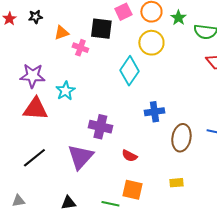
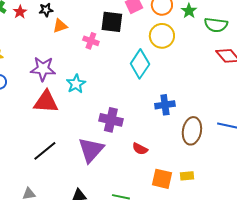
orange triangle: (61, 33) -> (60, 26), moved
orange square: (132, 190) -> (162, 179), moved

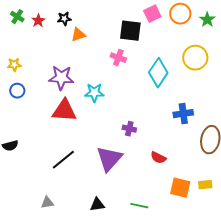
yellow circle: (162, 36) -> (195, 58), moved
pink cross: (91, 41) -> (118, 58), moved
cyan star: (76, 84) -> (94, 93), turned 30
purple cross: (111, 120) -> (129, 129), size x0.6

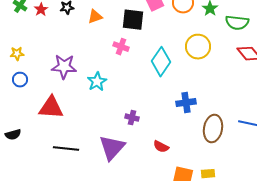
orange triangle: (78, 35) -> (95, 17), moved
cyan star: (94, 93) -> (97, 82), turned -30
red triangle: (64, 111) -> (51, 108), moved
black line: (63, 160) -> (66, 149), turned 45

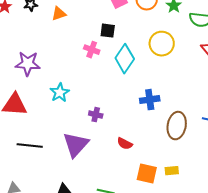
black square: (133, 20) -> (108, 31), moved, size x0.7
pink cross: (121, 47) -> (92, 50), moved
cyan star: (97, 82) -> (60, 93), moved

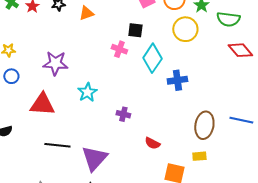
yellow circle: (162, 44) -> (185, 29), moved
blue cross: (150, 100) -> (177, 80), moved
purple triangle: (76, 145) -> (94, 158), moved
yellow rectangle: (172, 171) -> (199, 156), moved

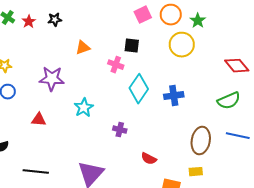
orange triangle: (86, 13) -> (83, 48), moved
green semicircle: (228, 19) -> (229, 101), moved, turned -30
cyan diamond: (152, 58) -> (139, 89), moved
red triangle: (42, 104) -> (39, 120), size x0.6
black line: (57, 145) -> (36, 172), moved

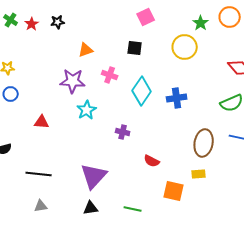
orange circle: (171, 15) -> (230, 17), moved
pink cross: (116, 65) -> (110, 75), moved
purple star: (52, 79) -> (73, 81), moved

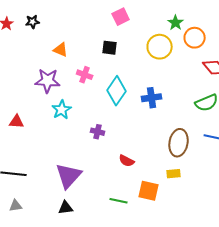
orange circle: (230, 17) -> (195, 38), moved
orange triangle: (86, 50) -> (61, 50), turned 42
green line: (133, 209) -> (119, 201), moved

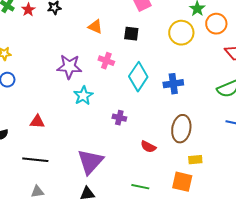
orange triangle: (61, 50) -> (95, 27), moved
red triangle: (17, 122) -> (37, 122), moved
brown ellipse: (179, 143) -> (181, 129), moved
orange square: (149, 191) -> (182, 182), moved

